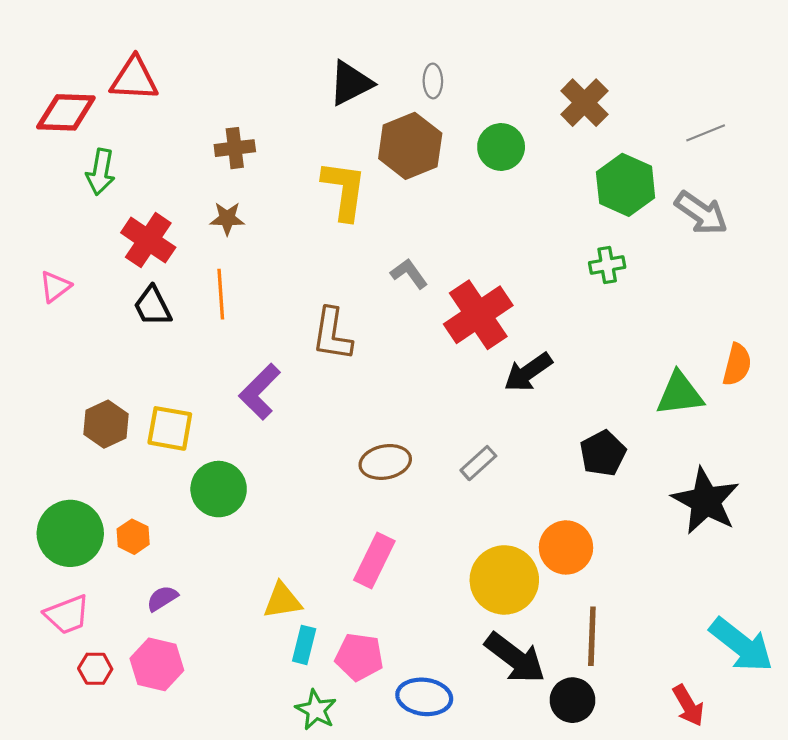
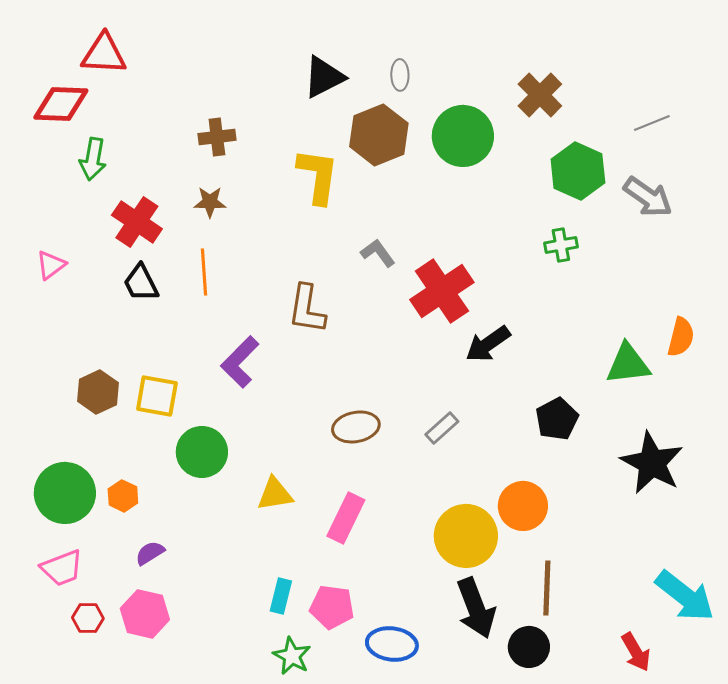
red triangle: (134, 79) -> (104, 54), moved
green circle: (501, 147) -> (463, 136), size x1.4
yellow triangle: (282, 601) -> (275, 494), moved
black arrow: (515, 658) -> (476, 608), turned 32

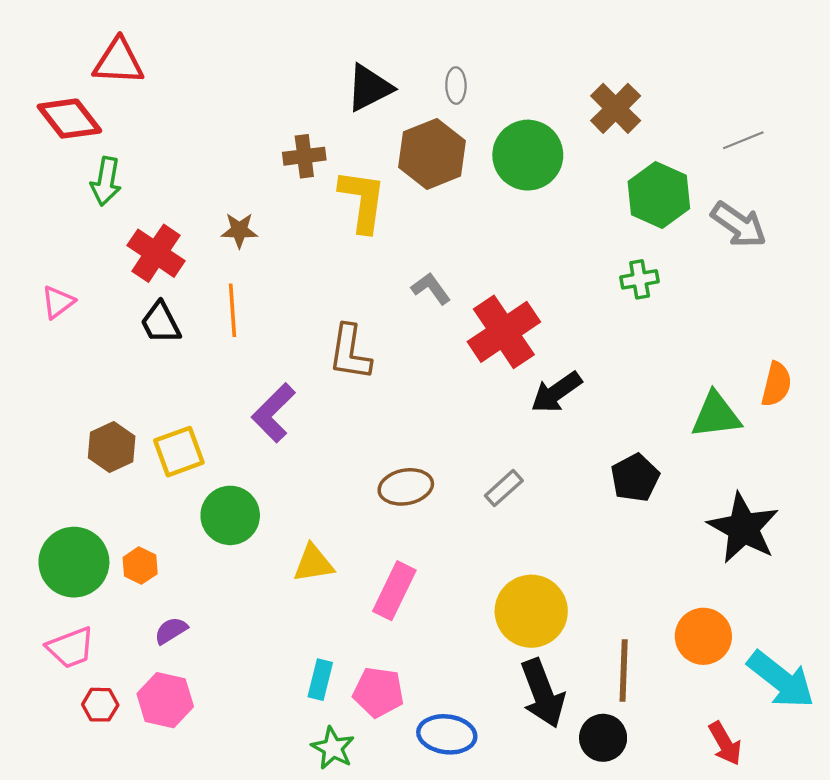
red diamond: (61, 104) -> (69, 119), turned 50
brown cross: (217, 137) -> (304, 156), moved
yellow square: (157, 396) -> (179, 452), turned -30
orange circle: (523, 506) -> (703, 636), moved

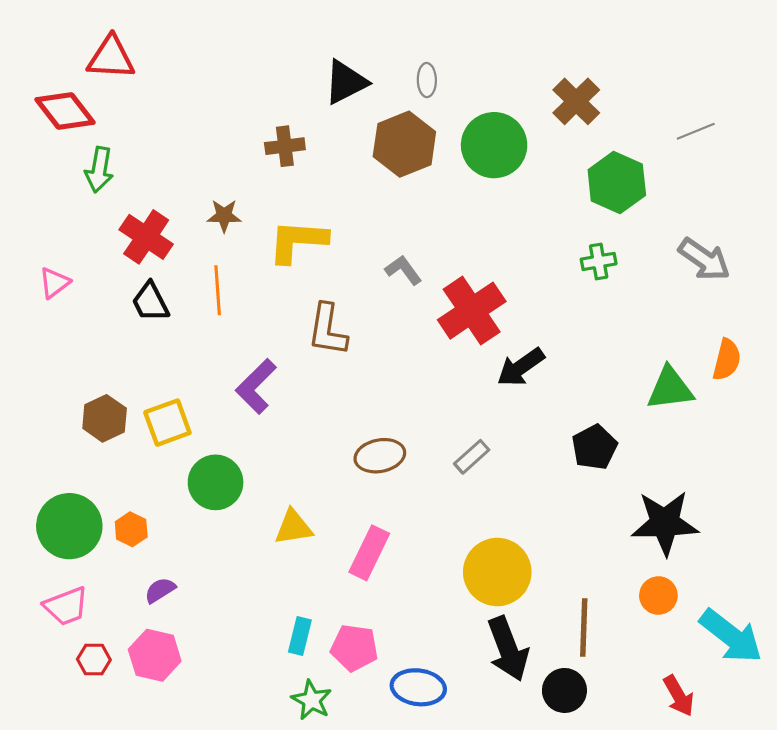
yellow L-shape: (362, 201) -> (298, 241), moved, turned -94
gray arrow: (739, 225) -> (704, 259), moved
black star: (743, 528) -> (665, 523), moved, turned -30
orange circle: (703, 636) -> (658, 595), size x0.7

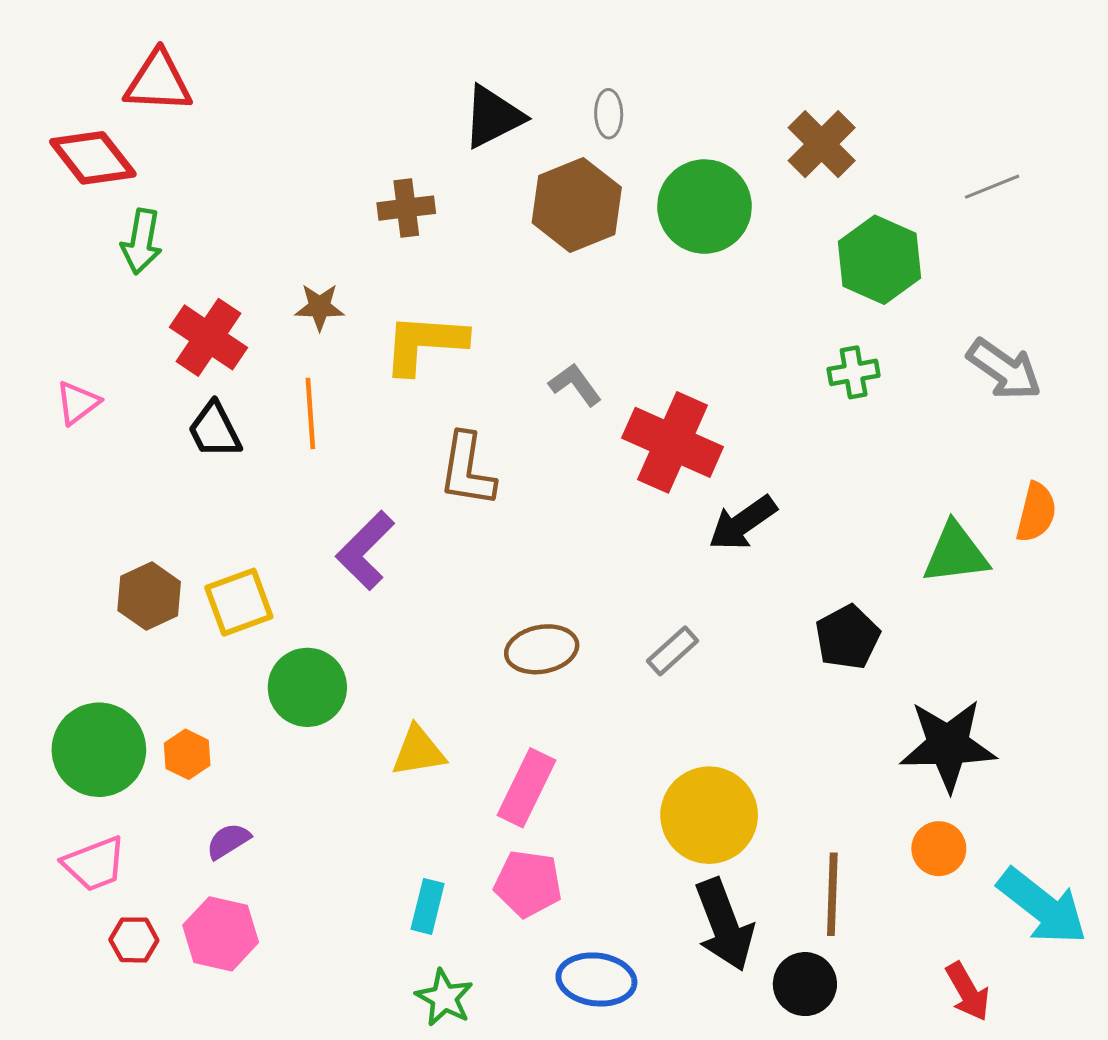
red cross: (472, 311) -> (673, 442), turned -32
pink pentagon: (354, 648) -> (528, 884), moved

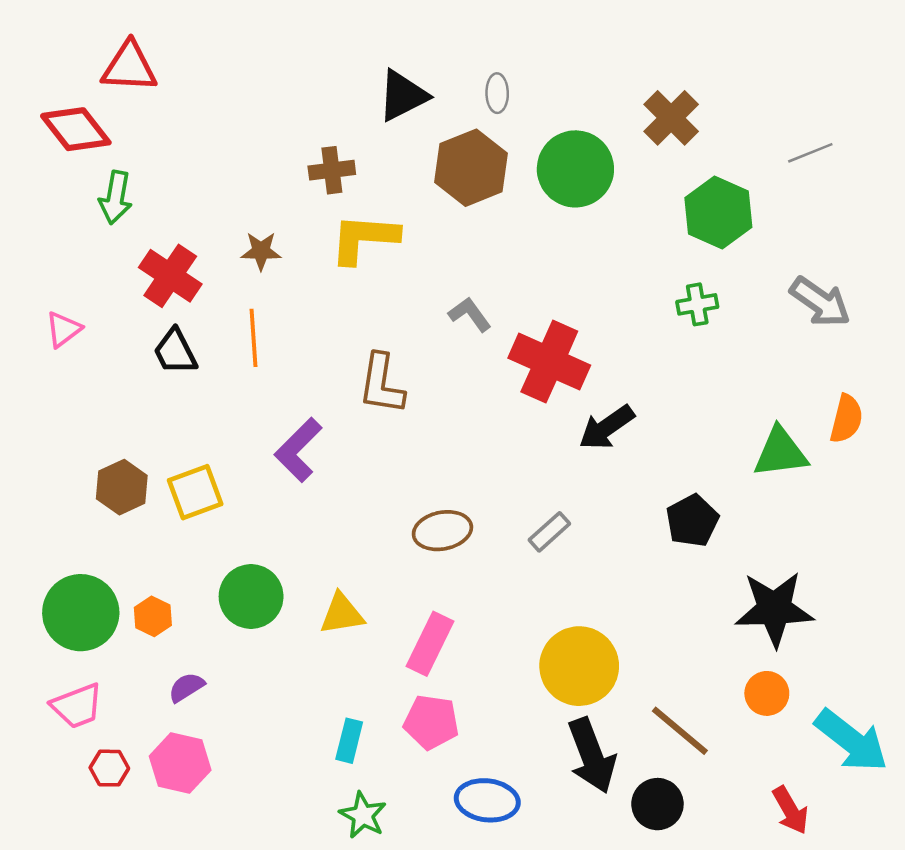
yellow L-shape: (425, 343) -> (364, 239), moved
green circle: (307, 687) -> (251, 596), moved
brown line: (832, 894) -> (680, 731), turned -52

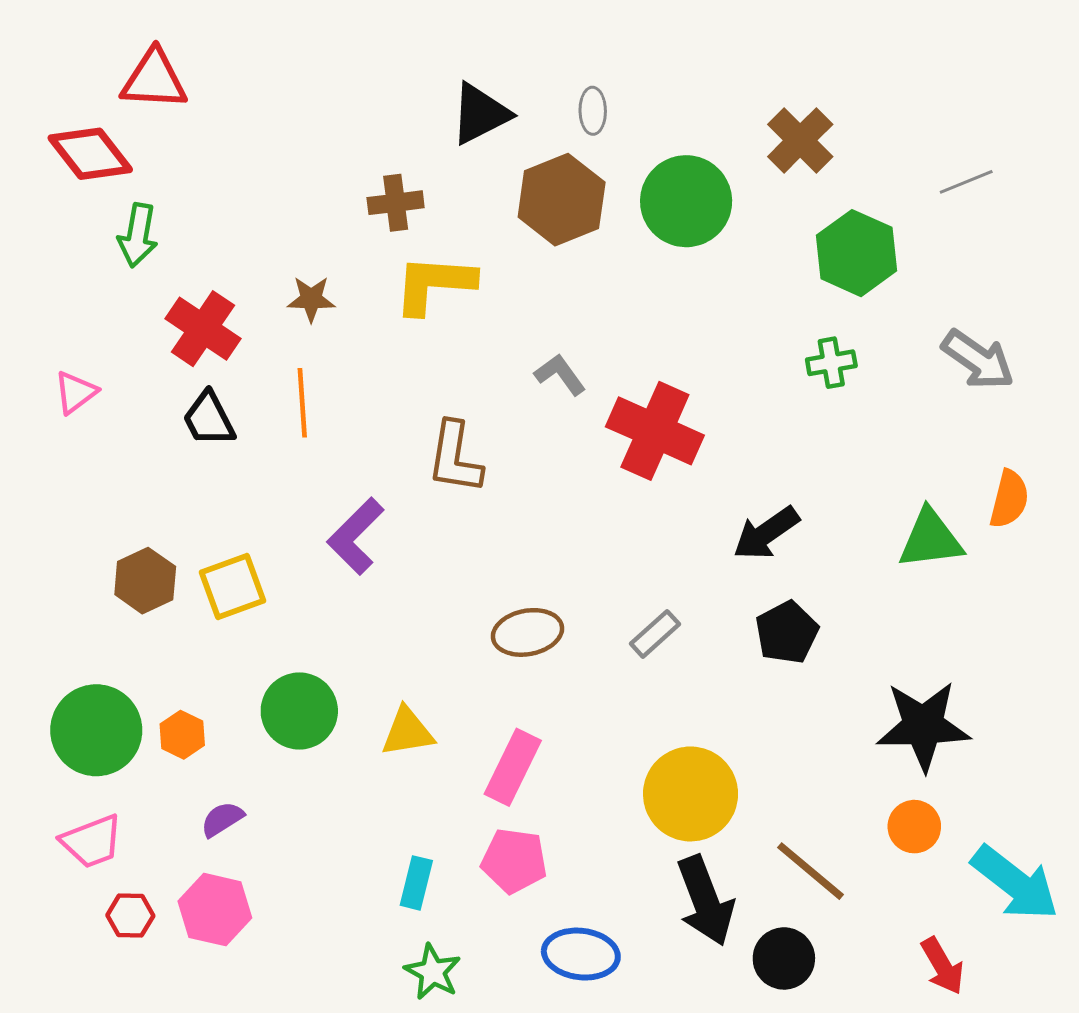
black arrow: (607, 427) -> (766, 533), moved
black pentagon: (692, 521) -> (787, 632), moved

